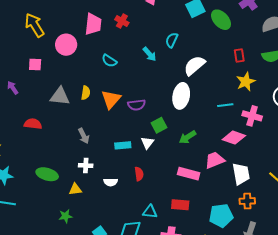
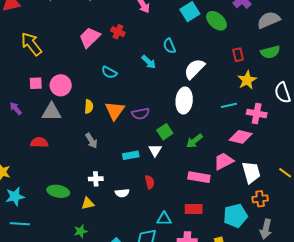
pink trapezoid: (93, 24) -> (90, 37), turned -135
cyan semicircle: (172, 40) -> (169, 46), turned -42
pink circle: (66, 45) -> (61, 85), moved
gray triangle: (60, 96) -> (52, 112), moved
gray arrow: (84, 136) -> (91, 141), moved

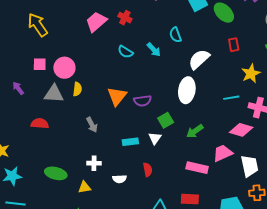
red rectangle: (238, 55) -> (234, 45), moved
cyan semicircle: (109, 72) -> (125, 52), moved
yellow semicircle: (89, 106) -> (77, 89), moved

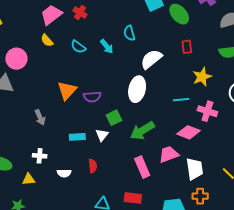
yellow semicircle: (77, 89) -> (47, 40), moved, turned 128
green arrow: (195, 131) -> (142, 131), size x1.4
pink rectangle: (197, 168) -> (142, 167), turned 50

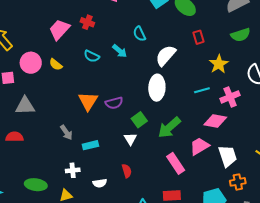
yellow semicircle: (47, 40) -> (56, 64), moved
pink circle: (16, 59) -> (31, 63), moved
pink cross: (207, 111) -> (230, 97), turned -30
cyan rectangle: (77, 137) -> (90, 145), moved

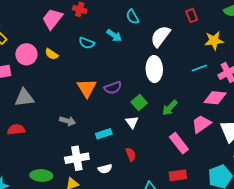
yellow star: (219, 64) -> (214, 41), turned 30
green arrow: (169, 127) -> (170, 108), size x0.7
gray arrow: (66, 132) -> (68, 121), turned -35
cyan rectangle: (90, 145) -> (104, 134), moved
white cross: (73, 170) -> (77, 158), size x1.6

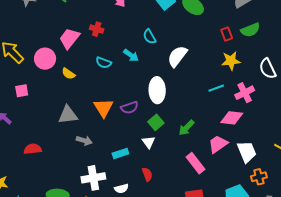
red rectangle: (192, 15) -> (227, 34), moved
pink circle: (26, 54) -> (45, 59), moved
white ellipse: (154, 69) -> (157, 90), moved
gray triangle: (24, 98) -> (68, 115), moved

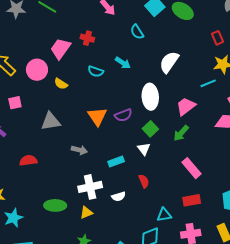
cyan semicircle: (150, 37) -> (137, 32), moved
cyan line: (216, 88) -> (208, 83), moved
gray triangle: (68, 115) -> (51, 121), moved
pink trapezoid: (218, 144) -> (186, 106), moved

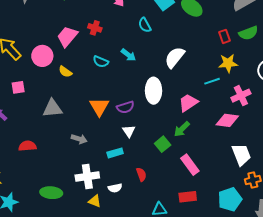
green square: (150, 129) -> (163, 144), moved
white triangle: (144, 149) -> (129, 131), moved
yellow triangle: (86, 213) -> (95, 201), moved, turned 40

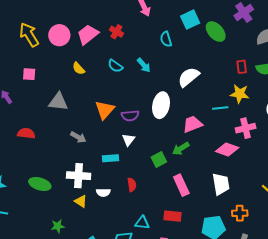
pink circle: (42, 56) -> (59, 35), moved
white trapezoid: (241, 155) -> (221, 184), moved

